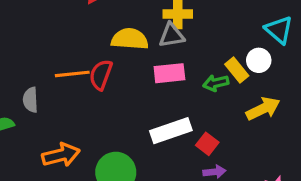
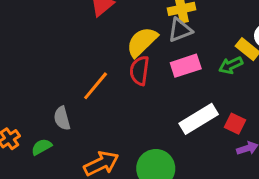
yellow semicircle: (130, 39) -> (142, 42), turned -36
orange line: (72, 74) -> (96, 86), turned -32
red semicircle: (101, 75) -> (140, 71), moved

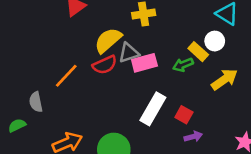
gray triangle: (180, 30) -> (129, 53), moved
red semicircle: (140, 71) -> (105, 65), turned -125
white rectangle: (199, 119) -> (153, 109), turned -32

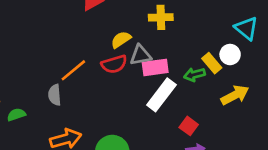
yellow semicircle: (108, 40) -> (121, 40), size x0.7
gray semicircle: (36, 102) -> (55, 95), moved
white rectangle: (153, 109) -> (161, 95), moved

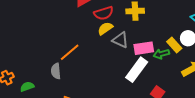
gray triangle: (141, 55) -> (120, 40), turned 36
red semicircle: (114, 64) -> (104, 13), moved
pink rectangle: (155, 67) -> (144, 48), moved

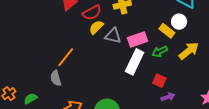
green arrow: (161, 54) -> (160, 51), moved

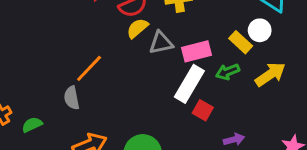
gray triangle: (113, 36) -> (161, 43), turned -30
red square: (159, 81) -> (203, 110), moved

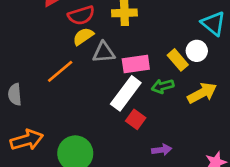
orange line: (89, 68) -> (60, 71), moved

